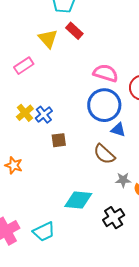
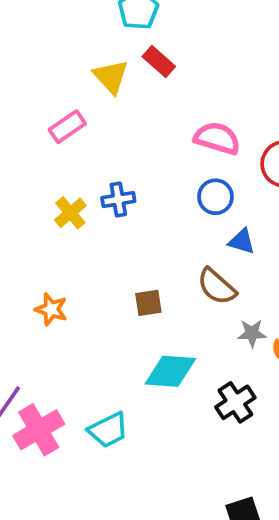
blue circle: (104, 105) -> (215, 197), size x0.6
blue cross: (44, 115) -> (118, 199), moved, turned 30
brown square: (59, 140) -> (148, 303), moved

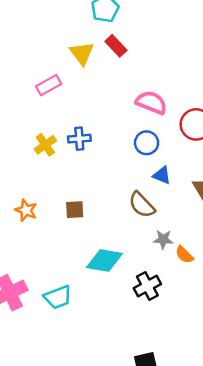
brown square: (148, 303) -> (75, 210), moved

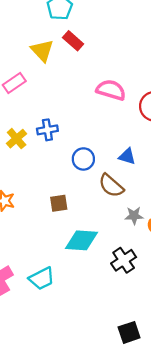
blue circle: (147, 143) -> (83, 159), moved
brown square: (75, 210) -> (59, 203), moved

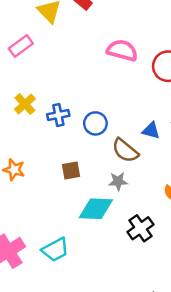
blue cross: (47, 130) -> (58, 115), moved
blue triangle: (127, 156) -> (151, 131), moved
gray star: (134, 216) -> (118, 181), moved

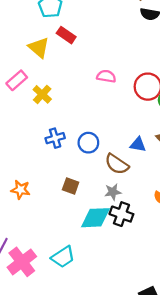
pink semicircle: (122, 50) -> (106, 76), size x0.7
yellow cross: (25, 104) -> (42, 94), moved
brown square: (71, 171) -> (71, 186), turned 35
black cross: (140, 228) -> (121, 214), moved, turned -30

